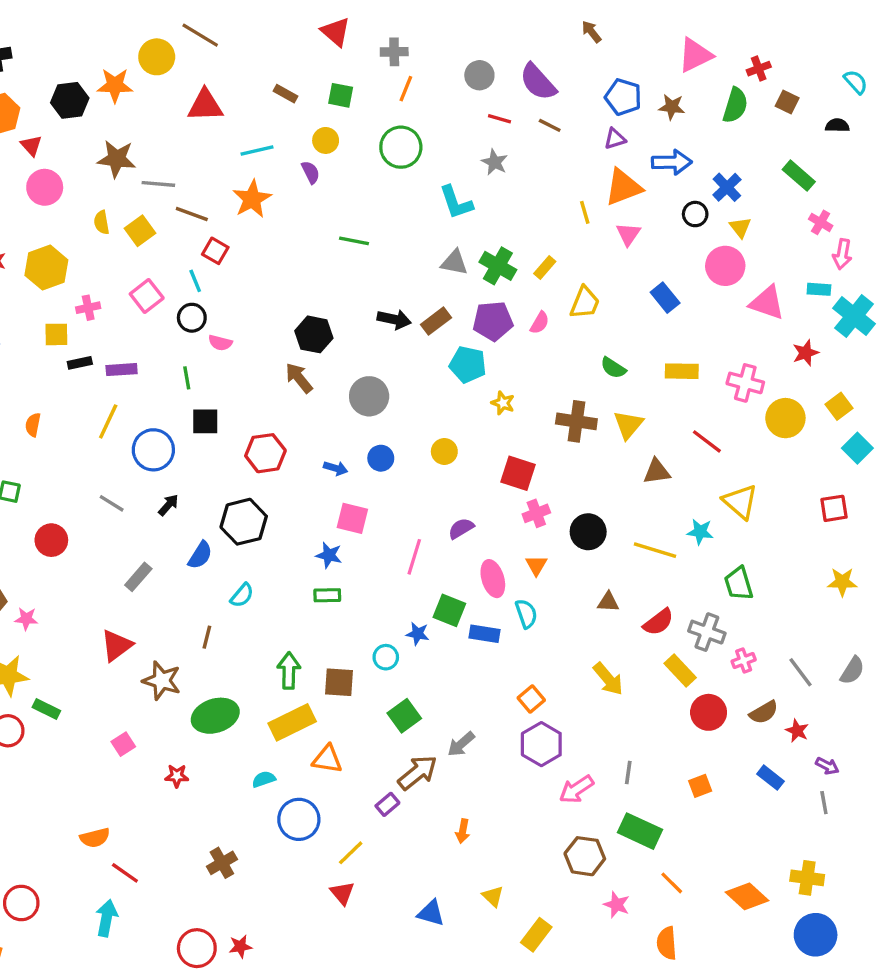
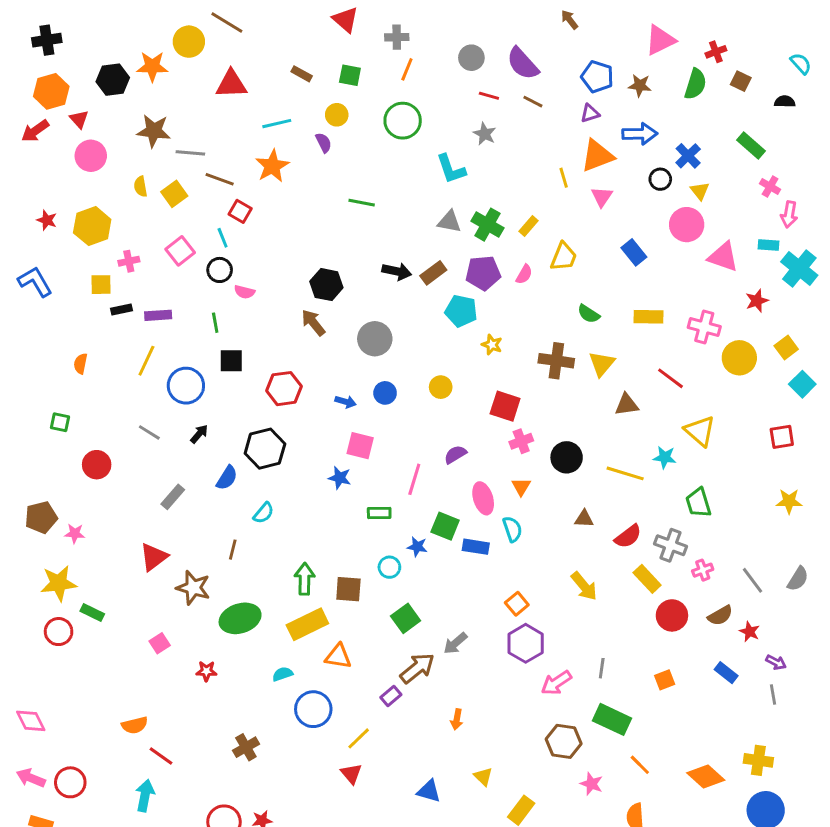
green rectangle: (327, 595) -> (379, 513), moved

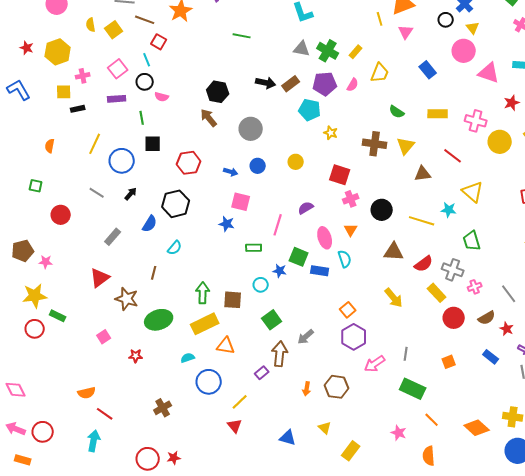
purple rectangle: (158, 315) -> (117, 99), moved
brown triangle: (584, 519) -> (394, 252), size x1.5
brown arrow: (417, 668) -> (280, 354), turned -45
brown hexagon: (564, 741) -> (337, 387), moved

